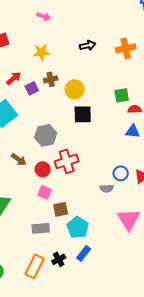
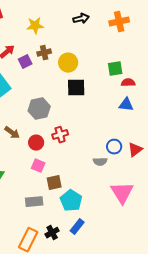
red cross: (67, 161) -> (60, 135), size x0.7

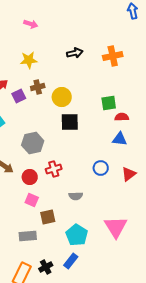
blue circle: (114, 147) -> (101, 168), moved
red triangle: (135, 150) -> (129, 174), moved
gray semicircle: (100, 162) -> (76, 196), moved
cyan pentagon: (71, 201) -> (77, 235), moved

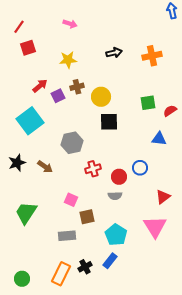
red semicircle: (122, 117) -> (170, 111), moved, turned -32
red triangle: (129, 174) -> (163, 197), moved
red circle: (30, 177) -> (119, 177), moved

